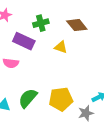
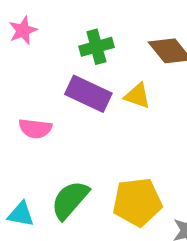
purple rectangle: (24, 41) -> (88, 94), moved

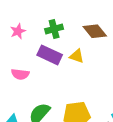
pink star: (23, 30) -> (18, 31), moved

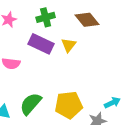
yellow triangle: (77, 56) -> (69, 45), turned 49

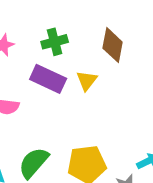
brown diamond: (87, 20) -> (113, 45), turned 50

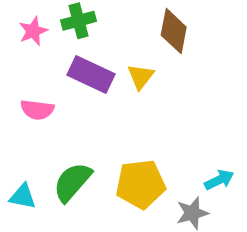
green cross: (55, 42) -> (79, 21), moved

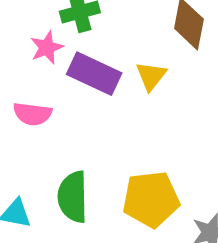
pink star: (33, 31) -> (47, 48), moved
green semicircle: (72, 182) -> (73, 197), turned -42

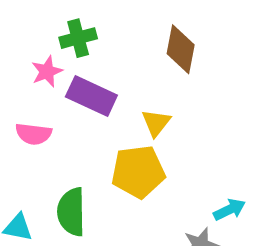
yellow triangle: (151, 76) -> (156, 123), moved
yellow pentagon: (151, 199) -> (138, 172), moved

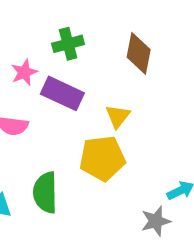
green cross: (78, 38) -> (68, 44), moved

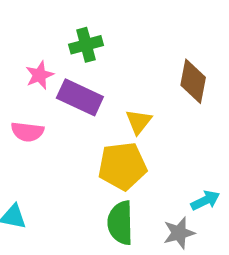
brown diamond: (139, 53) -> (193, 81), moved
green semicircle: (45, 192) -> (120, 223), moved

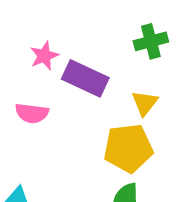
green cross: (86, 45) -> (151, 41), moved

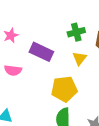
pink star: (44, 56) -> (11, 35), moved
yellow triangle: (145, 103) -> (80, 58), moved

